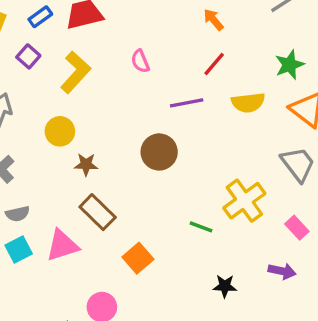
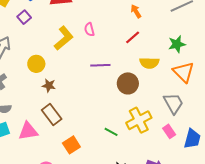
yellow L-shape: (75, 72) -> (64, 38), moved
purple line: (187, 103) -> (100, 65), moved
brown circle: (159, 152) -> (128, 83), moved
pink rectangle: (297, 228) -> (169, 131), moved

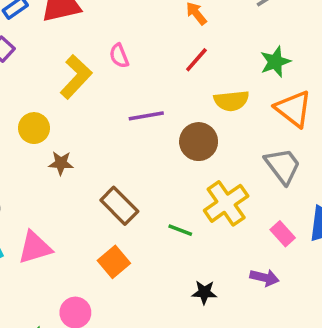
brown rectangle: (52, 114) -> (119, 206), moved
pink rectangle: (169, 131) -> (283, 234), moved

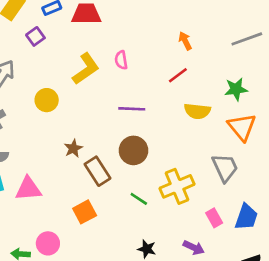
brown circle: (199, 142) -> (133, 150), moved
brown star: (61, 163) -> (73, 148), moved, turned 30

